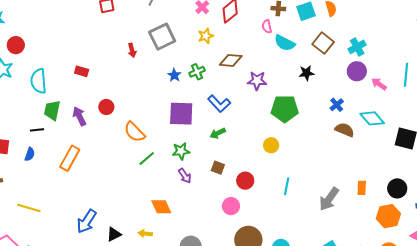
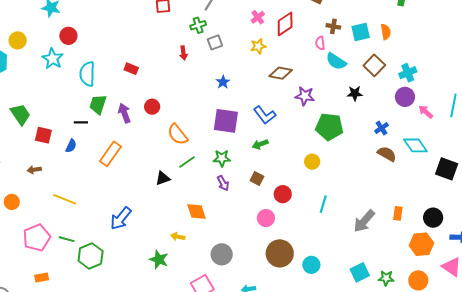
gray square: (162, 37) -> (215, 42), size x0.6
green cross: (197, 72) -> (198, 25), moved
black triangle: (114, 234) -> (163, 178), moved

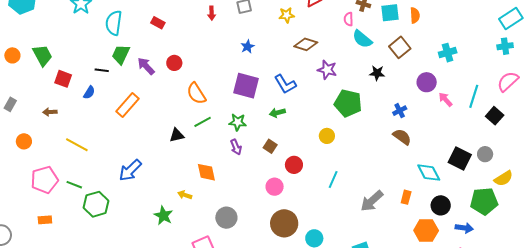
cyan cross: (408, 73) -> (448, 53), moved
purple arrow: (124, 113) -> (146, 66), turned -30
cyan diamond: (415, 145) -> (429, 173), moved

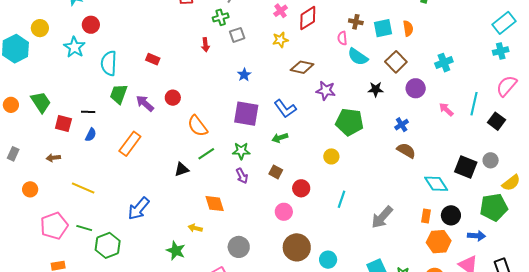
black line: (102, 70) -> (88, 112), moved
purple circle: (427, 82) -> (416, 88), moved
orange rectangle: (406, 197) -> (426, 216), moved

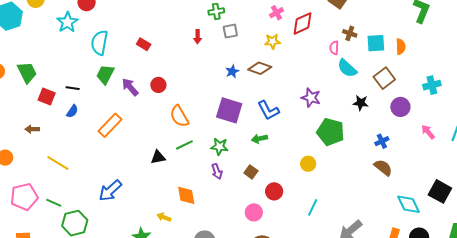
brown diamond: (302, 67) -> (260, 68), moved

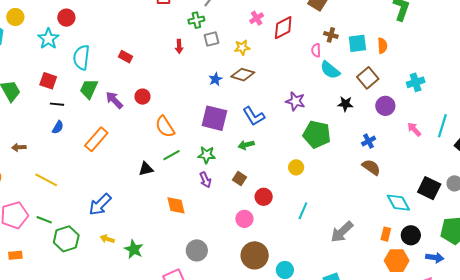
yellow star: (273, 41) -> (242, 48), moved
red square: (47, 97) -> (48, 81), moved
yellow arrow: (164, 217) -> (107, 239), moved

